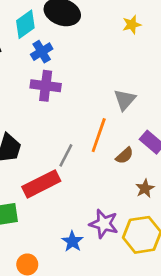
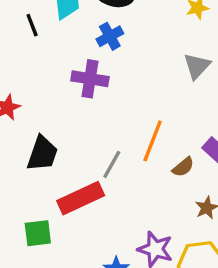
blue cross: (42, 52) -> (110, 36), moved
gray triangle: (125, 100) -> (197, 66), moved

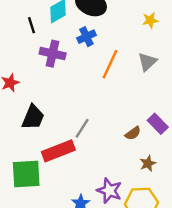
purple cross: (90, 79) -> (53, 54), moved
orange line: (153, 141) -> (110, 64), moved
green square: (38, 233) -> (26, 174), size x1.5

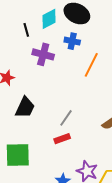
blue cross: (86, 37) -> (72, 41), turned 35
red rectangle: (58, 151) -> (62, 139), moved, size x0.6

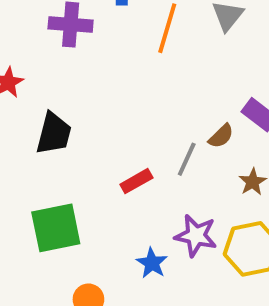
gray line: (66, 118) -> (187, 159), moved

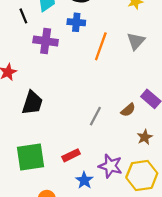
gray line: (187, 159) -> (95, 116), moved
red rectangle: (136, 181) -> (71, 155), moved

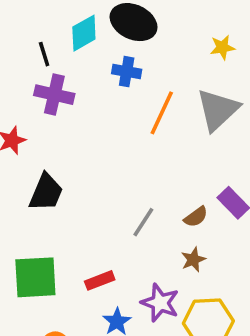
purple cross: (46, 41) -> (54, 95), moved
gray triangle: (136, 41) -> (218, 110), size x1.5
brown star: (145, 137) -> (193, 260), moved

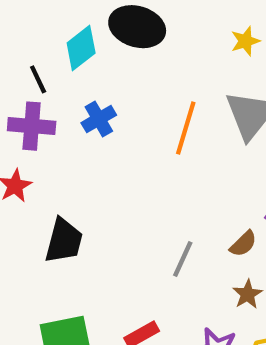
blue cross: (127, 72) -> (99, 119), moved, turned -32
purple cross: (54, 95) -> (32, 126), moved

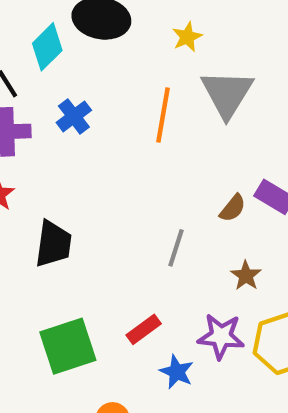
yellow star: (245, 41) -> (187, 37), moved
brown semicircle: (243, 244) -> (233, 208), moved

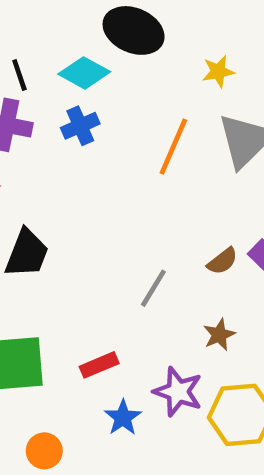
cyan diamond: (47, 47) -> (84, 73), moved, turned 60

